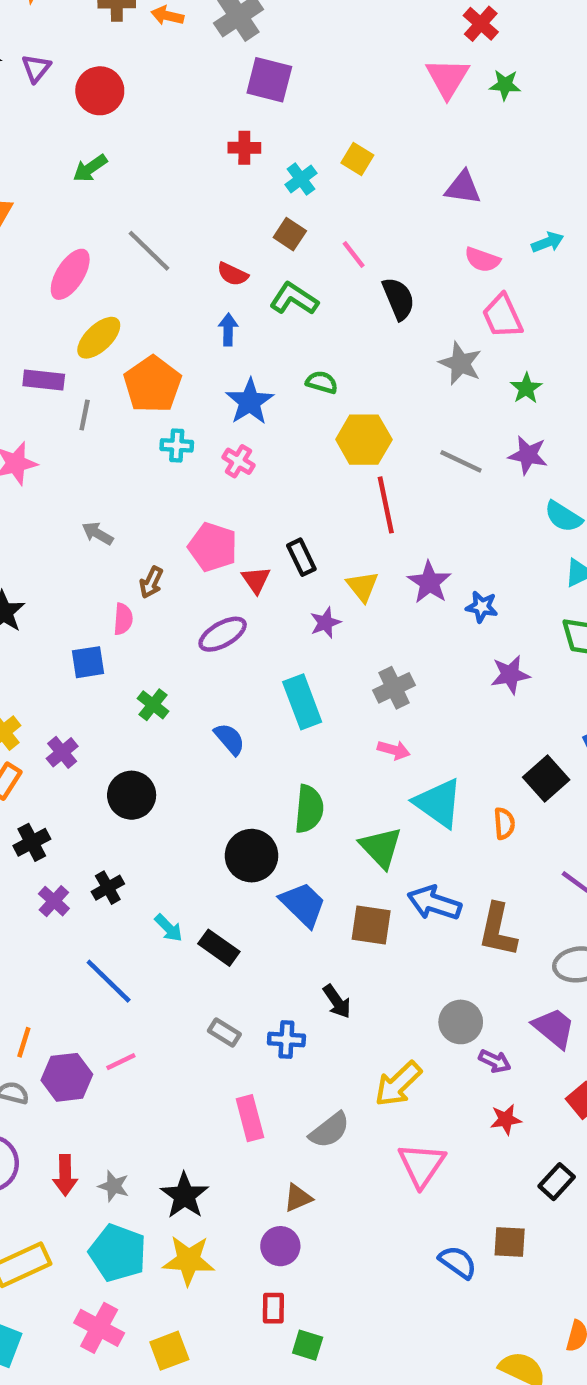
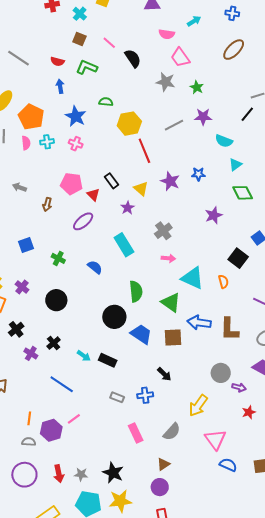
gray line: (461, 461) -> (174, 125), turned -42
blue star: (482, 607) -> (198, 174), moved
pink semicircle: (123, 619) -> (26, 143), moved
blue semicircle: (458, 1262) -> (228, 465), moved

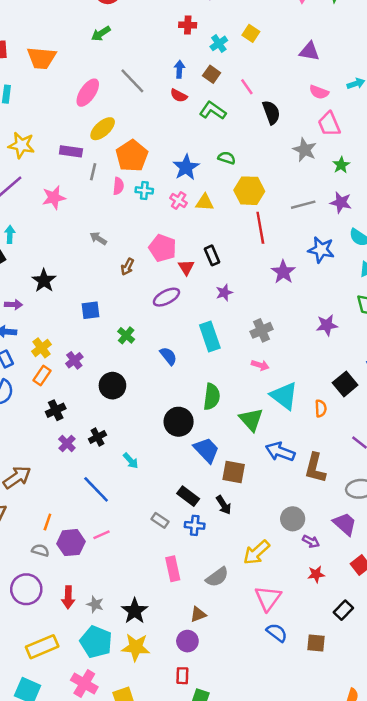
blue arrow: (60, 86) -> (179, 69), moved
blue star: (198, 174) -> (321, 250), moved, size x1.5
yellow triangle: (141, 189) -> (205, 202), moved, turned -49
brown square: (173, 338) -> (234, 472), moved
black rectangle: (108, 360) -> (188, 496), moved

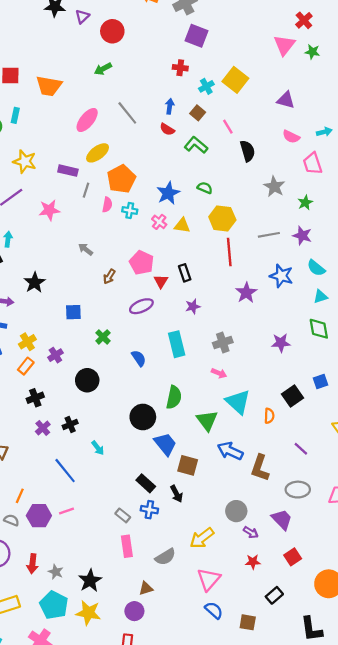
yellow square: (251, 33) -> (235, 80), size x1.6
pink trapezoid: (329, 124) -> (313, 164), moved
gray rectangle: (160, 520) -> (123, 515), moved

